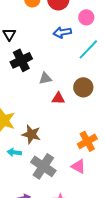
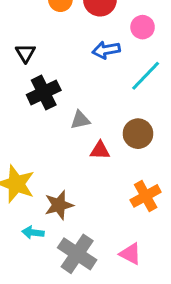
brown star: (31, 134) -> (59, 205), turned -30
orange cross: (87, 141) -> (146, 196), moved

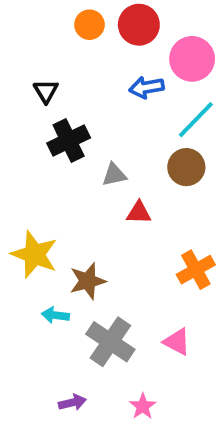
pink circle: (143, 27) -> (192, 59), size x1.5
brown circle: (138, 134) -> (186, 167), moved

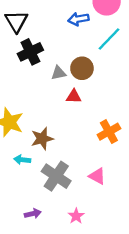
black triangle: (46, 91) -> (16, 21), size x1.5
brown circle: (186, 167) -> (82, 68), moved

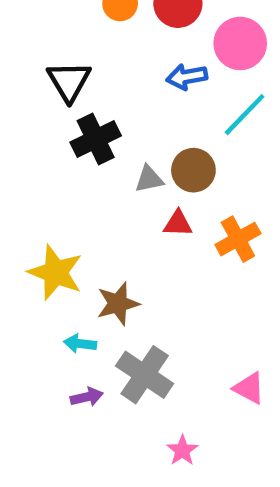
orange cross: (109, 132) -> (238, 239), moved
pink triangle: (97, 176) -> (249, 388), moved
purple arrow: (33, 214) -> (87, 397), moved

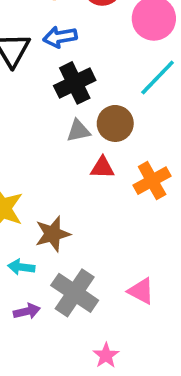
blue arrow: (187, 77) -> (60, 37), moved
black cross: (96, 139) -> (75, 83), moved
pink triangle: (249, 388) -> (141, 291), moved

